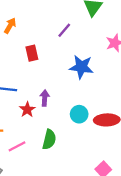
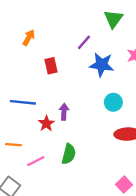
blue star: (81, 67) -> (102, 65), moved
cyan circle: (79, 114) -> (113, 102), moved

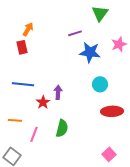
purple line: (84, 42) -> (75, 33), turned 32
red rectangle: (51, 66) -> (22, 47), moved
pink line: (36, 161) -> (34, 134), turned -42

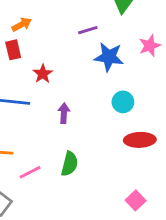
orange arrow: (28, 29) -> (22, 25), turned 32
red star: (43, 102) -> (43, 74), moved
pink line: (34, 134) -> (30, 172), turned 42

